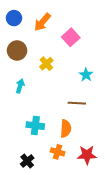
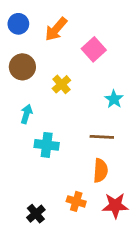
cyan cross: (35, 126) -> (47, 145), moved
orange semicircle: (66, 129) -> (100, 171), moved

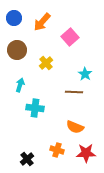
brown line: (102, 137) -> (74, 92), moved
orange semicircle: (100, 171) -> (75, 127), turned 108

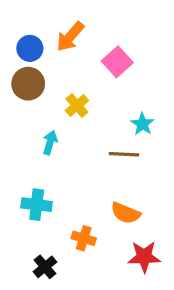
blue circle: (14, 18) -> (30, 48), moved
cyan arrow: (20, 85) -> (50, 142), moved
cyan cross: (35, 108) -> (37, 205), moved
orange cross: (57, 150) -> (84, 238), moved

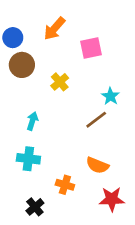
blue circle: (30, 48) -> (13, 38), moved
pink square: (117, 62) -> (91, 48), turned 30
cyan arrow: (50, 142) -> (32, 121), moved
brown line: (124, 154) -> (96, 120), turned -40

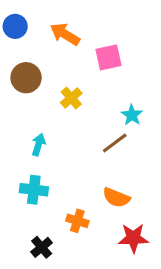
orange arrow: (54, 29) -> (65, 34), turned 80
blue circle: (13, 38) -> (15, 26), moved

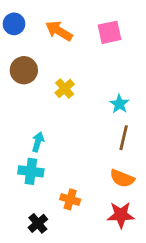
pink square: (109, 57) -> (110, 32), moved
brown line: (115, 143) -> (124, 138), moved, turned -40
cyan arrow: (38, 145) -> (38, 142), moved
orange semicircle: (116, 198) -> (122, 178), moved

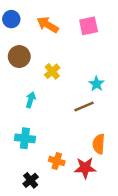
brown line: (124, 138) -> (84, 107), moved, turned 54
cyan arrow: (38, 142) -> (31, 100), moved
orange semicircle: (122, 178) -> (99, 144), turned 72
red star: (121, 215) -> (85, 168), moved

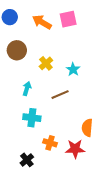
pink square: (89, 26) -> (68, 19), moved
cyan star: (96, 84) -> (73, 69), moved
brown line: (84, 107) -> (60, 95), moved
cyan cross: (25, 138) -> (32, 118), moved

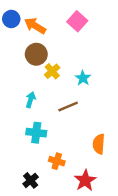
pink square: (68, 19) -> (77, 21), turned -36
orange arrow: (42, 22) -> (35, 26), moved
brown circle: (17, 50) -> (36, 54), moved
red star: (75, 149) -> (85, 180), moved, turned -30

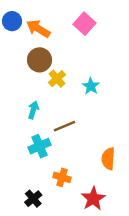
brown line: (68, 107) -> (64, 126), moved
cyan cross: (36, 133) -> (40, 146), turned -30

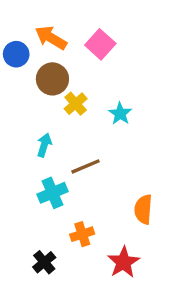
blue circle: (12, 21) -> (16, 54), moved
pink square: (84, 24) -> (100, 44), moved
orange cross: (62, 177) -> (82, 234), turned -35

